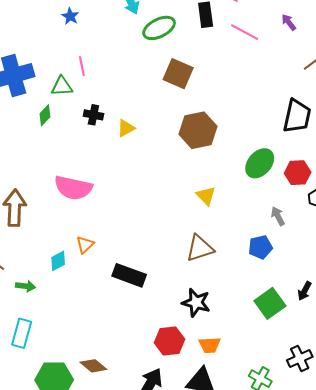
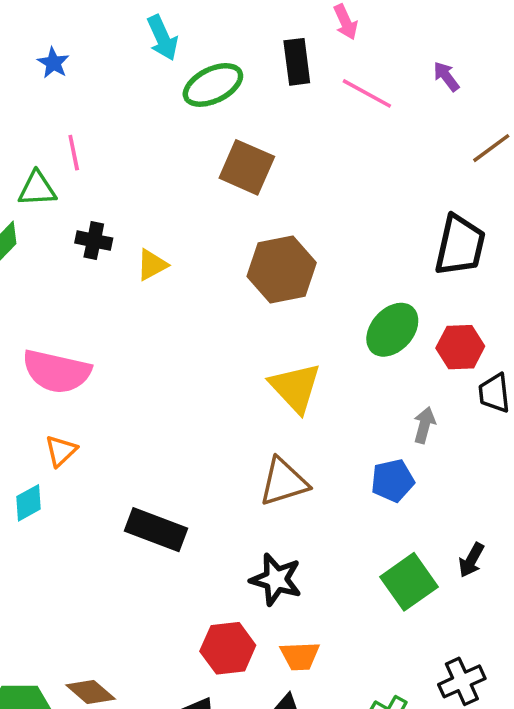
yellow triangle: (206, 196) -> (295, 388), size x1.5
gray arrow: (278, 216) -> (424, 425), turned 42
orange triangle: (85, 245) -> (61, 451), moved

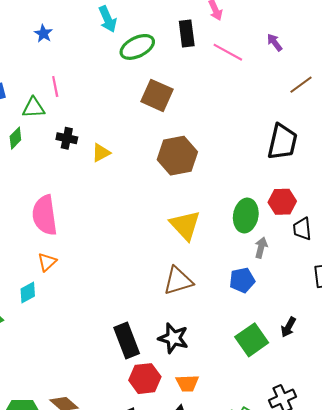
green ellipse: (392, 330) -> (246, 215), moved, turned -32
pink semicircle: (57, 371) -> (45, 215), turned 69
black rectangle: (156, 530) -> (127, 340), moved, turned 48

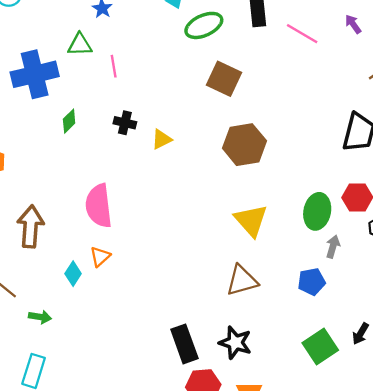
green triangle: (34, 108) -> (80, 45), moved
cyan diamond: (28, 293) -> (73, 274), moved, turned -30

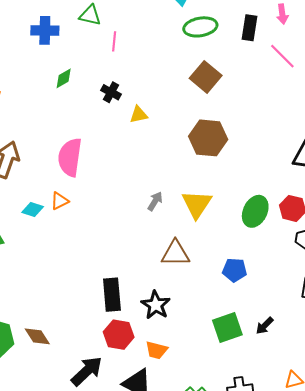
blue cross: (35, 74) -> (45, 30), size x0.7
gray arrow: (333, 247) -> (155, 201), moved
cyan diamond: (73, 274) -> (33, 209), turned 60

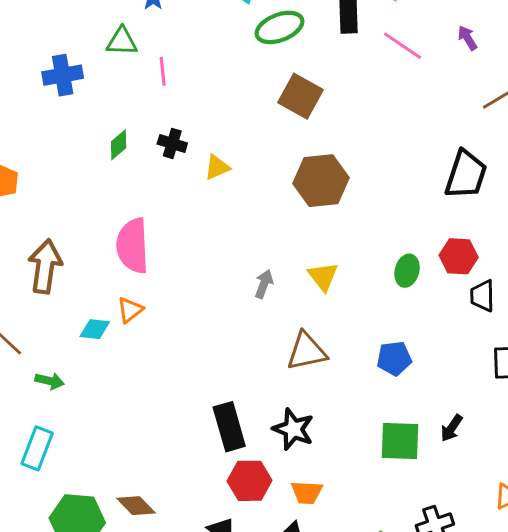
green diamond: (64, 78) -> (119, 145), moved
yellow triangle: (197, 204) -> (323, 276), size x0.7
green ellipse: (255, 211) -> (407, 271), size x0.7
green square: (227, 327) -> (400, 441), turned 32

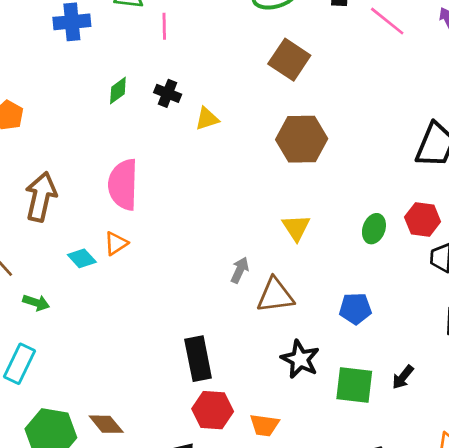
gray arrow: (264, 284) -> (240, 270), moved
cyan diamond: (95, 329) -> (82, 258), turned 36
black star: (293, 429) -> (300, 359), moved

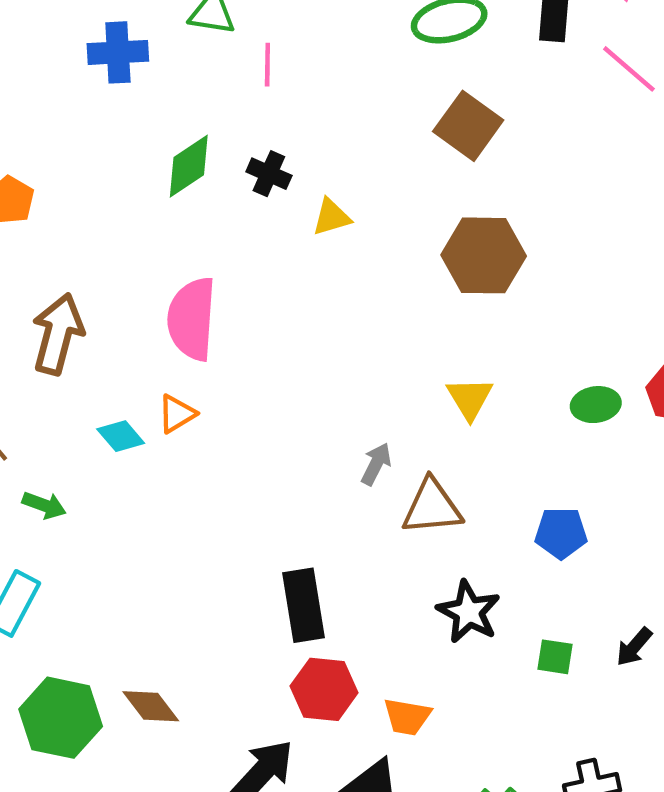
green diamond: (118, 90) -> (189, 166), size x1.4
green ellipse: (374, 229) -> (596, 405), turned 60
green square: (354, 385) -> (555, 657), size x0.6

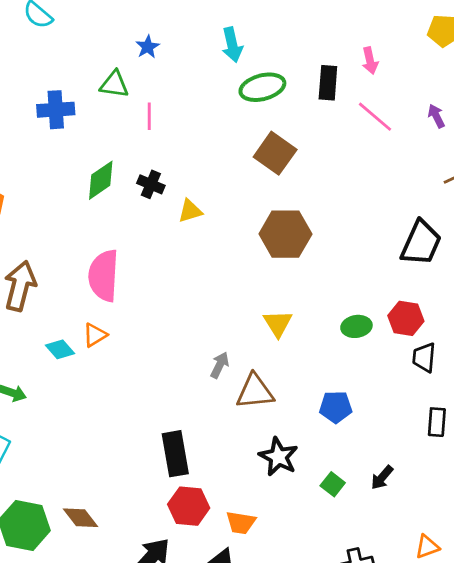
green square: (555, 657) -> (333, 484), turned 30

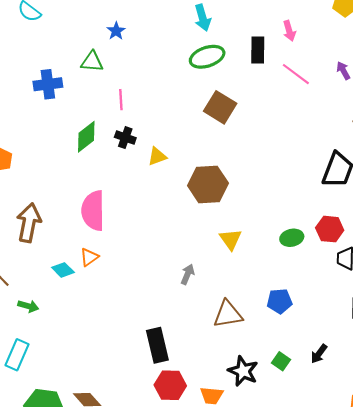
cyan arrow: (232, 45) -> (203, 18), moved
pink line: (149, 116) -> (121, 100), moved
brown hexagon: (285, 234) -> (208, 184), moved
brown triangle: (255, 391) -> (228, 314), moved
black star: (278, 457) -> (243, 371), moved

